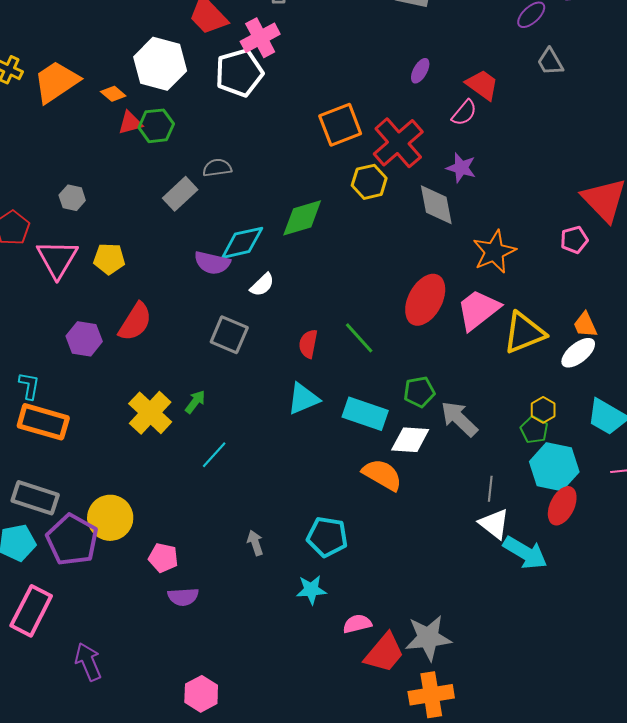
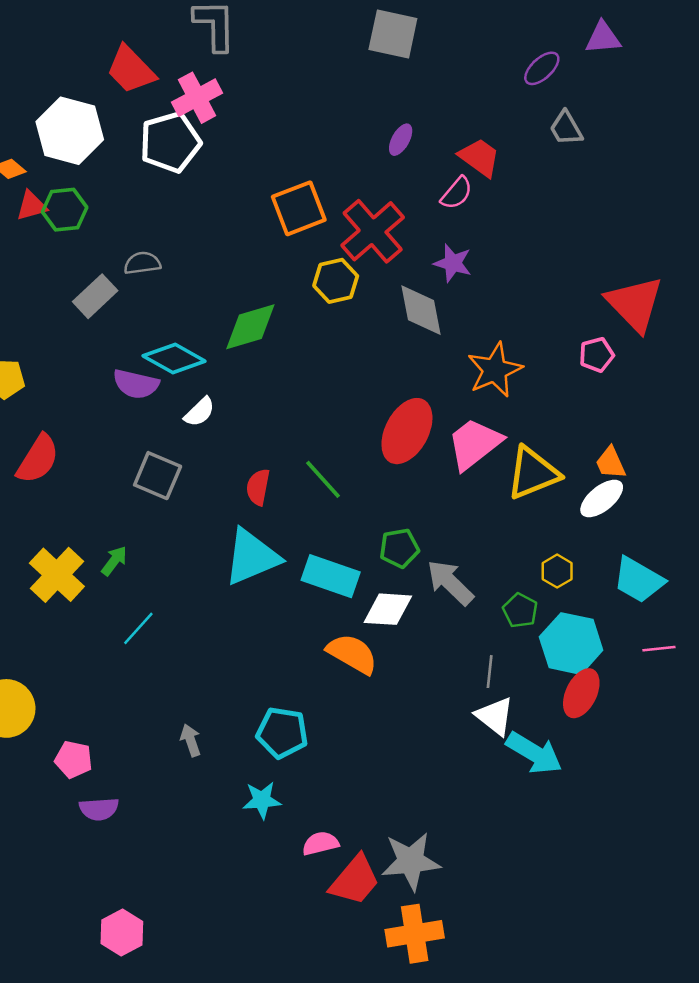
cyan diamond: (242, 243) -> (174, 359), turned 42
cyan triangle: (303, 399) -> (252, 557), size x1.4
green pentagon: (534, 430) -> (520, 610), moved

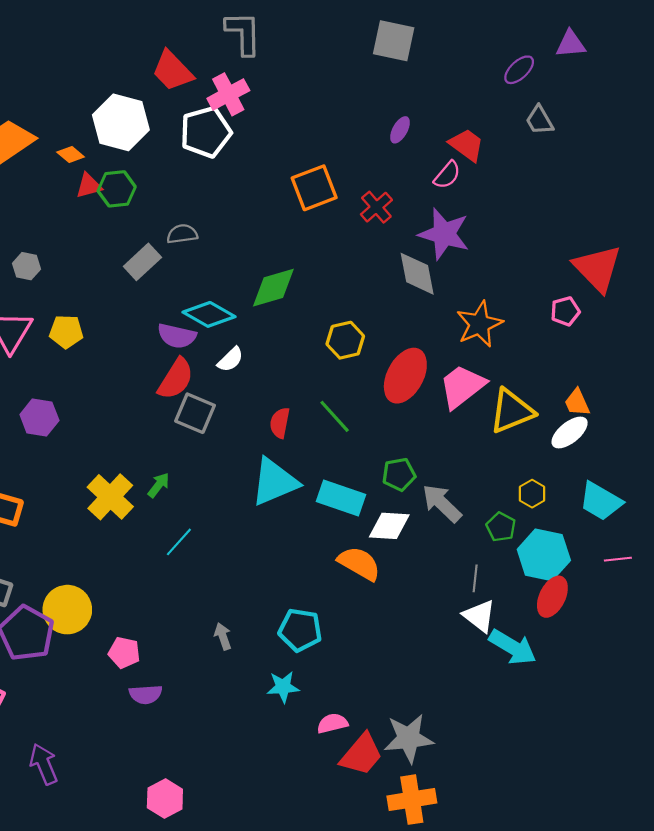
red cross: (373, 231) -> (376, 207), size x0.6
purple star: (453, 263) -> (444, 234), size x1.6
yellow hexagon: (336, 281) -> (345, 340), moved
red semicircle: (38, 459) -> (176, 379), moved

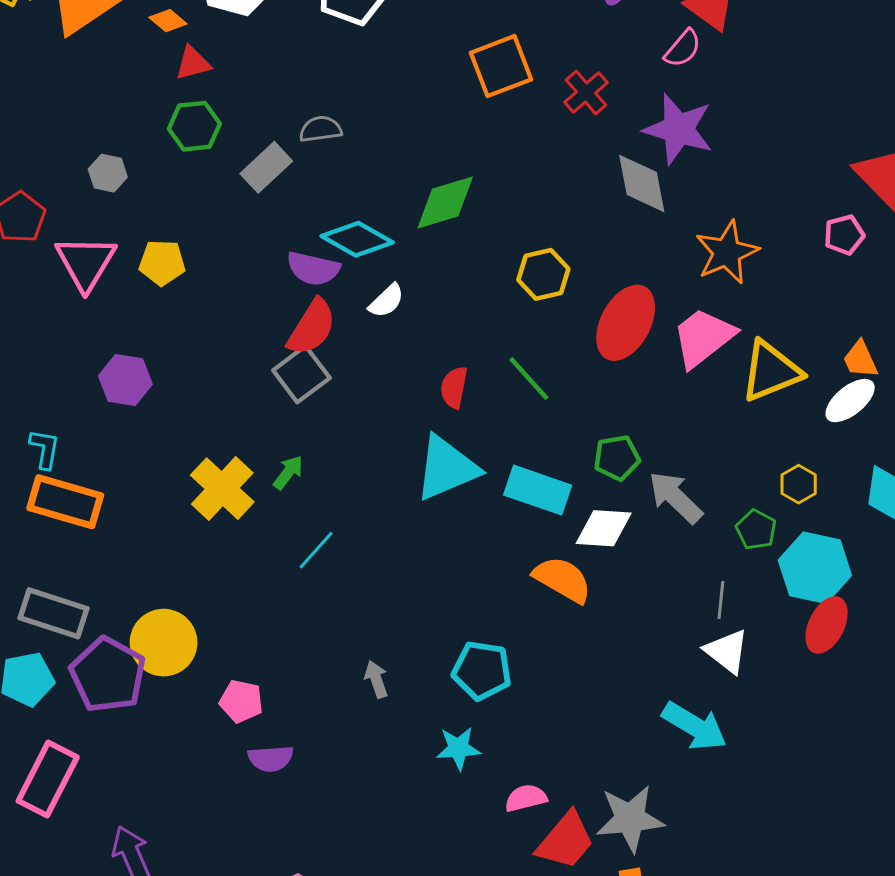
green hexagon: (117, 189) -> (194, 126), moved
gray square: (195, 413) -> (301, 374), moved, turned 30
cyan arrow: (513, 647) -> (695, 726), moved

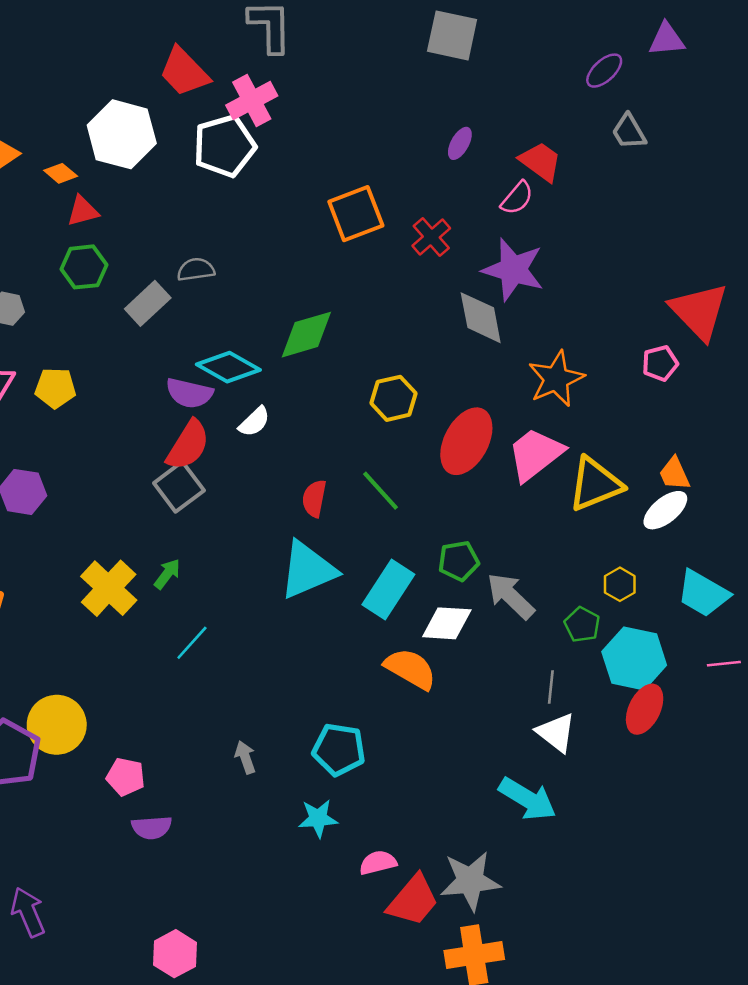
cyan rectangle: (538, 490) -> (388, 589), turned -76

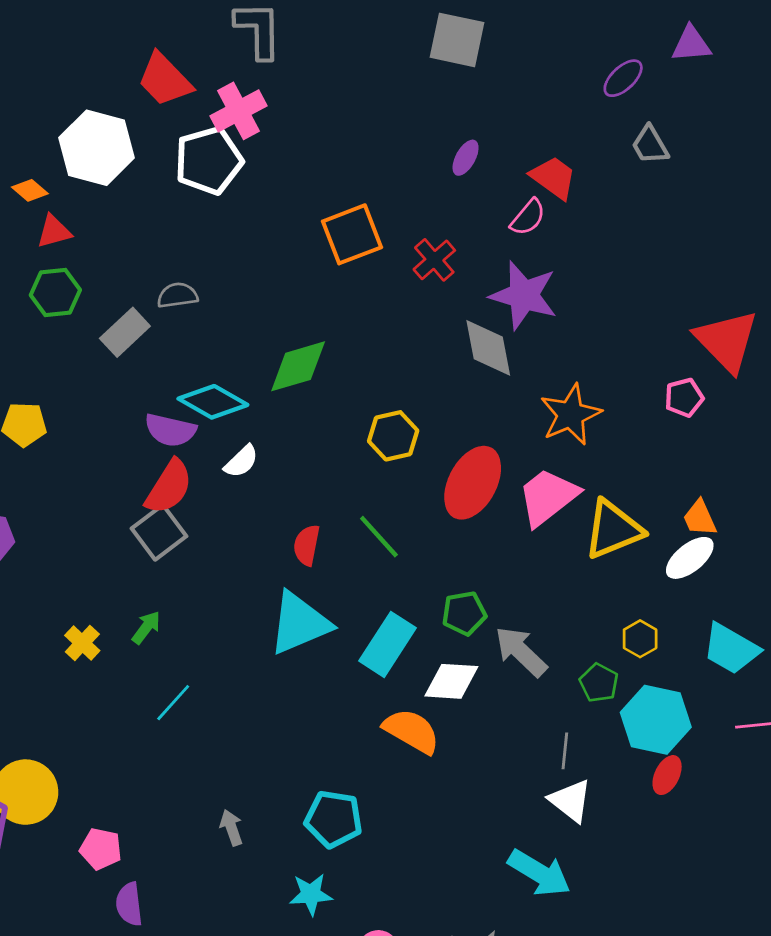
yellow cross: (109, 588) -> (82, 643), size x0.6
red ellipse: (645, 709) -> (667, 775), size x0.7
purple semicircle: (152, 828) -> (129, 904), turned 87

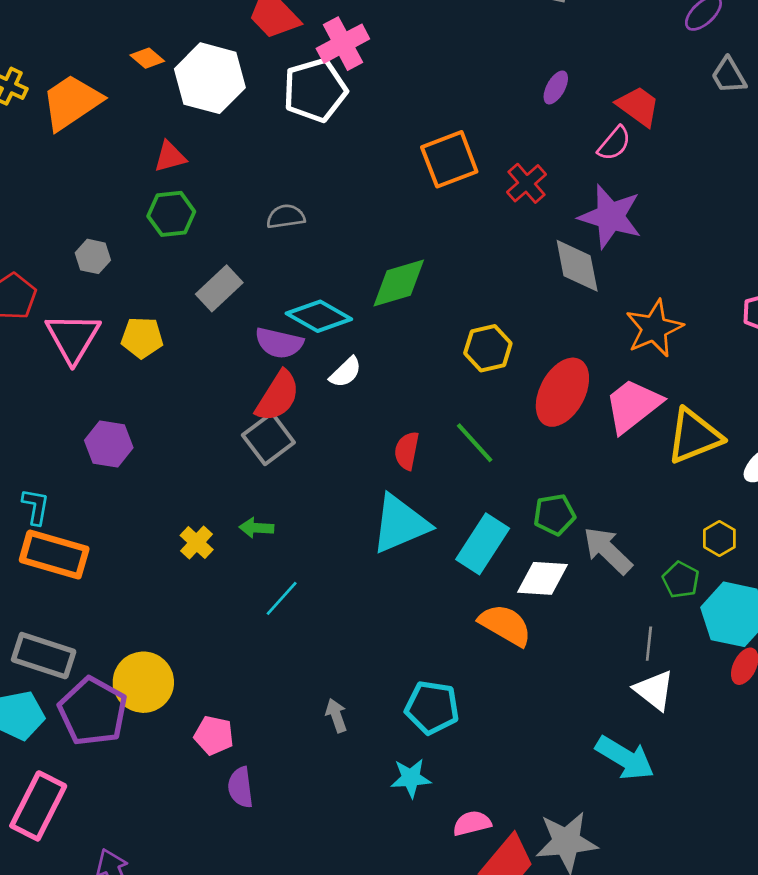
orange diamond: (30, 190) -> (147, 58), moved
gray rectangle: (125, 332) -> (219, 288), moved
green arrow: (146, 627) -> (256, 528), turned -124

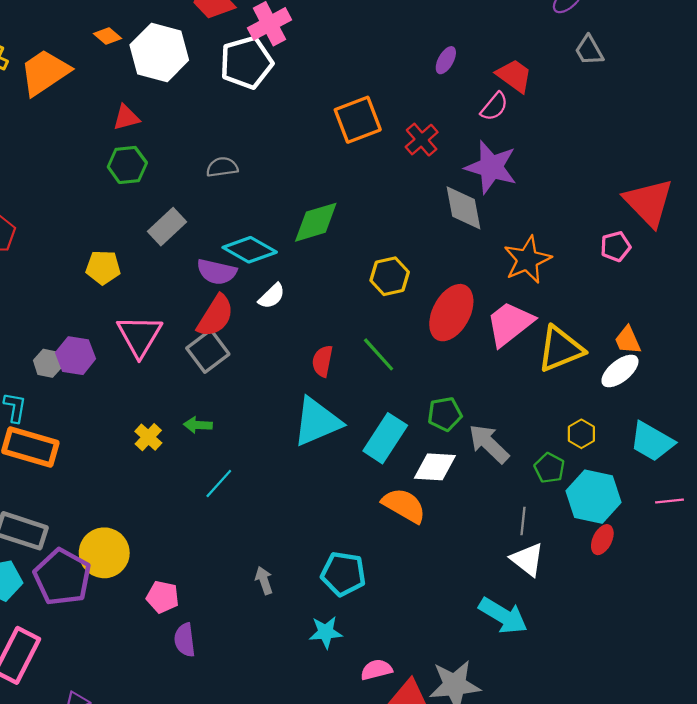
gray hexagon: (93, 256) -> (48, 363), moved
pink triangle: (73, 338) -> (139, 336), moved

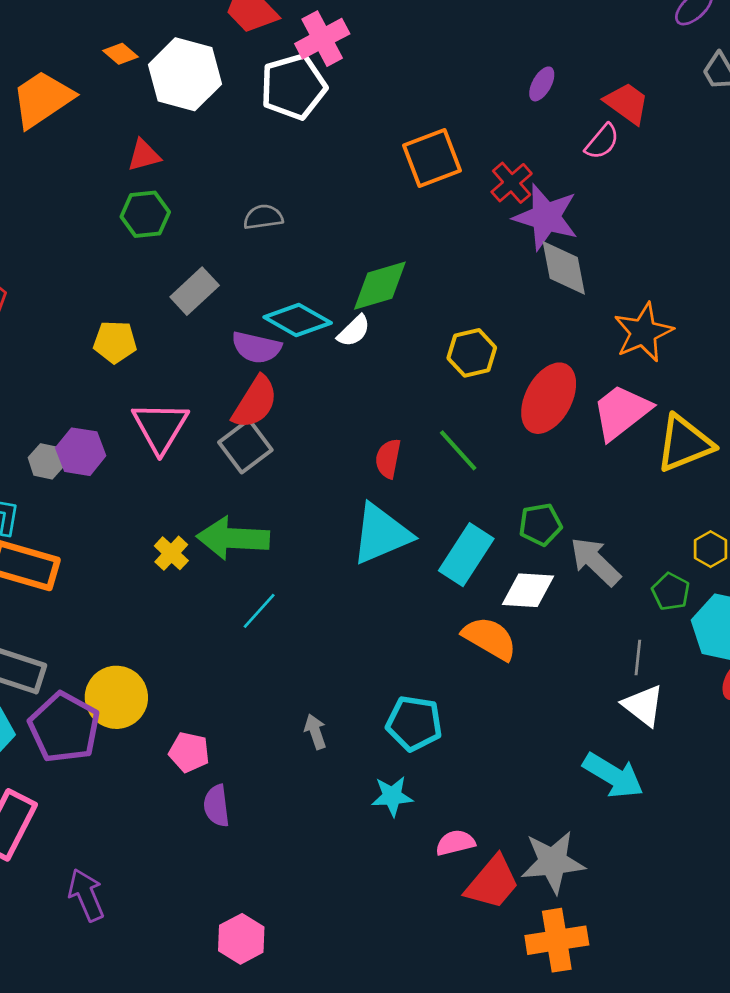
purple star: (491, 167) -> (546, 217), moved
white semicircle: (272, 296) -> (354, 331), moved
green arrow: (198, 425) -> (233, 538), size x2.0

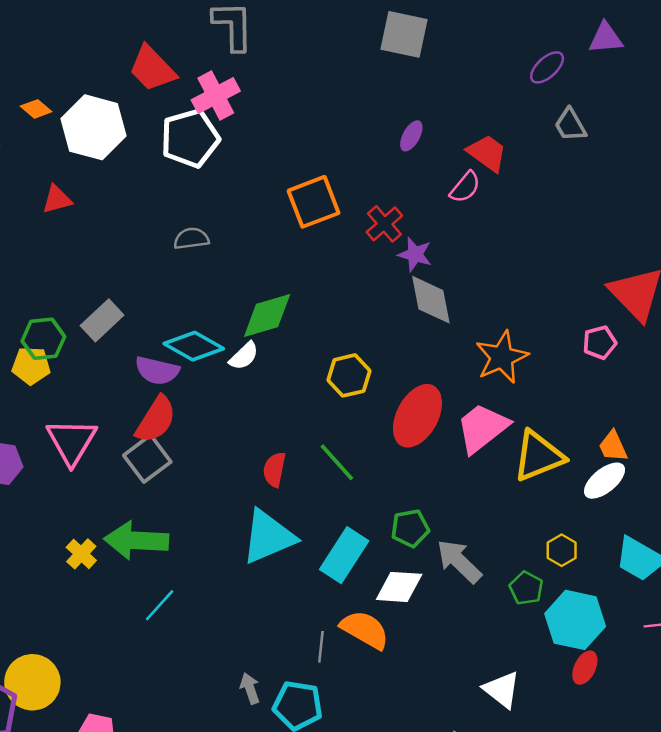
green hexagon: (145, 214) -> (43, 339), moved
gray semicircle: (263, 217) -> (191, 239), moved
purple star: (546, 217) -> (415, 254), size x0.6
gray line: (638, 658) -> (321, 647), moved
gray arrow: (315, 732) -> (250, 688), moved

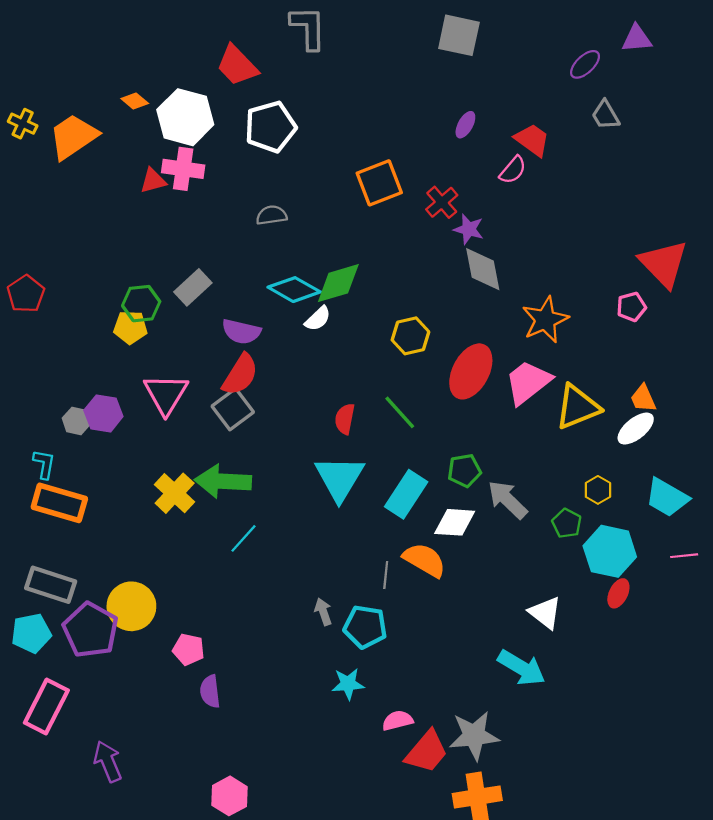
pink cross: (216, 96) -> (183, 169), moved, turned 36
cyan diamond: (194, 346) -> (294, 290), moved
cyan triangle: (268, 537) -> (339, 478), turned -36
yellow cross: (81, 554) -> (175, 493), size x1.5

